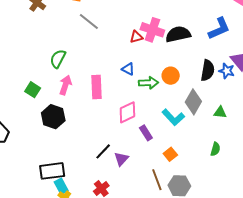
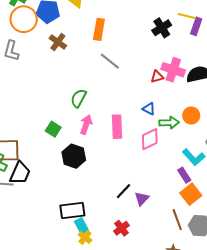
pink diamond: (127, 112) -> (150, 139), moved
purple rectangle: (146, 133) -> (184, 175), moved
orange square: (170, 154) -> (191, 194), size x1.5

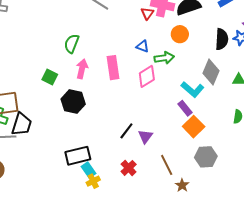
red triangle: (157, 77) -> (147, 13), turned -32
orange circle: (191, 116) -> (180, 34), moved
brown line: (177, 220) -> (167, 165), moved
yellow cross: (85, 237) -> (93, 181), turned 32

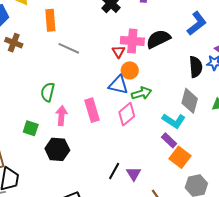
orange circle: (180, 34) -> (130, 70), moved
blue triangle: (143, 46) -> (118, 85), size x1.5

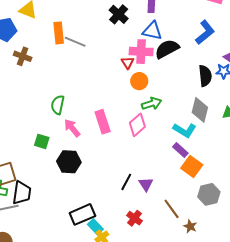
gray line: (69, 48) -> (75, 42), moved
blue triangle: (118, 85) -> (152, 31), moved
pink arrow: (61, 116) -> (72, 128), turned -42

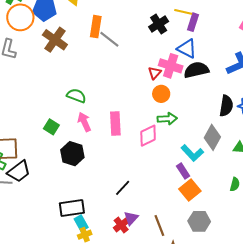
brown cross: (23, 56) -> (55, 40), size x1.4
green semicircle: (58, 105) -> (76, 96), turned 84
purple triangle: (146, 184) -> (131, 218), moved
black trapezoid: (22, 193) -> (19, 171), turned 30

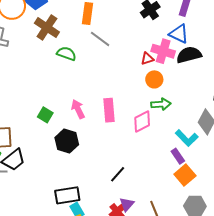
gray line: (109, 39) -> (100, 39), moved
red triangle: (155, 73) -> (147, 59), turned 32
green semicircle: (76, 96) -> (66, 54), moved

